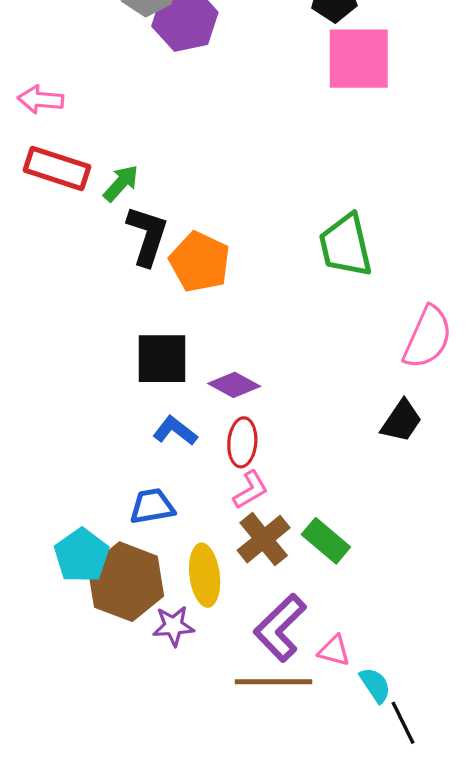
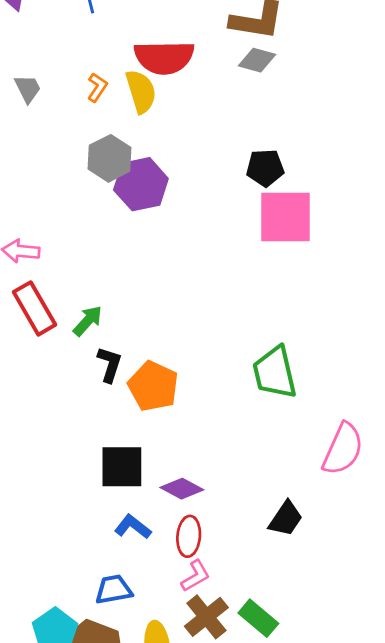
red rectangle: (57, 168) -> (34, 308), turned 42
black L-shape: (147, 236) -> (110, 364), size x0.7
black trapezoid: (401, 421) -> (286, 519), moved

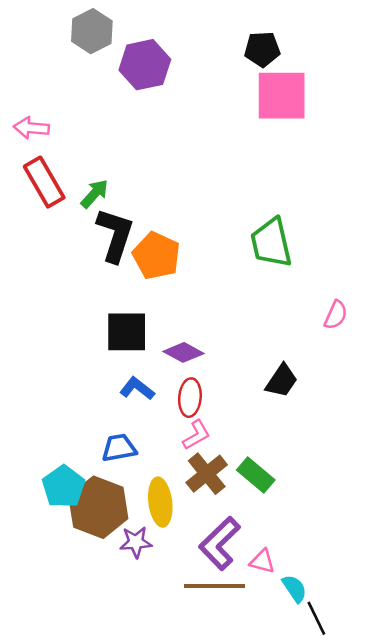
gray hexagon: (110, 158) -> (92, 31), moved
black L-shape: (110, 364) -> (115, 235), size x1.6
pink semicircle: (343, 449) -> (336, 315), size x0.6

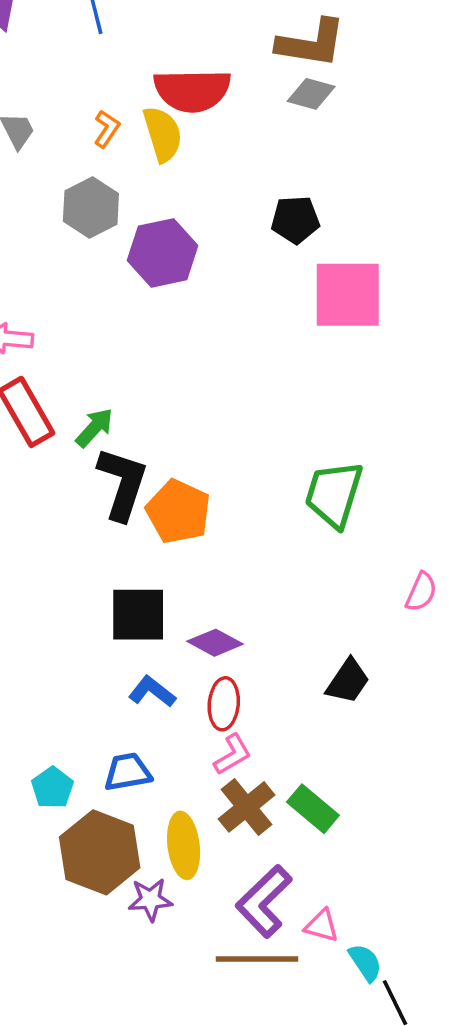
black pentagon: (262, 49) -> (295, 220), moved
green trapezoid: (271, 243) -> (334, 494), turned 30
cyan pentagon: (64, 487) -> (52, 788), moved, size x0.7

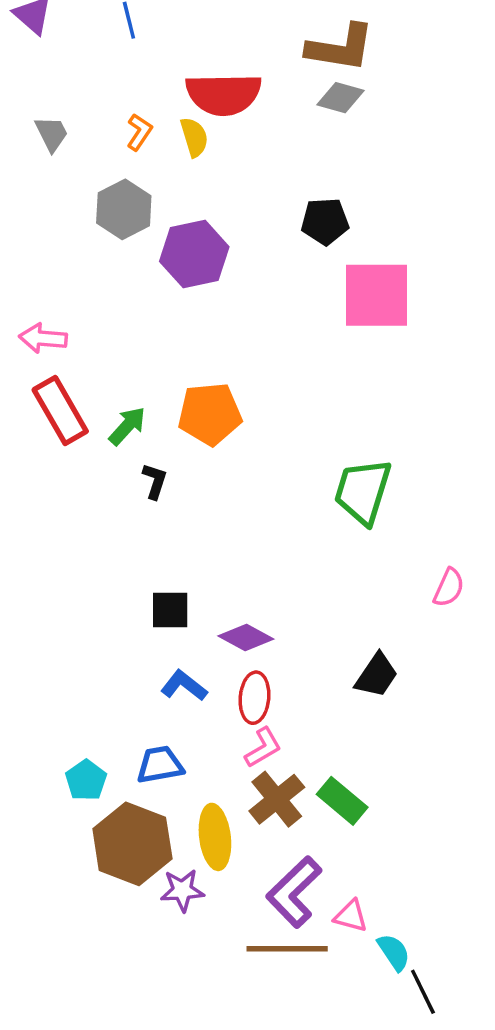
yellow semicircle: (163, 134) -> (194, 137), size x0.7
black L-shape: (122, 484) -> (155, 481), size x0.5
orange pentagon: (178, 512) -> (210, 414), moved, turned -30
black square: (138, 615) -> (170, 610), size x0.7

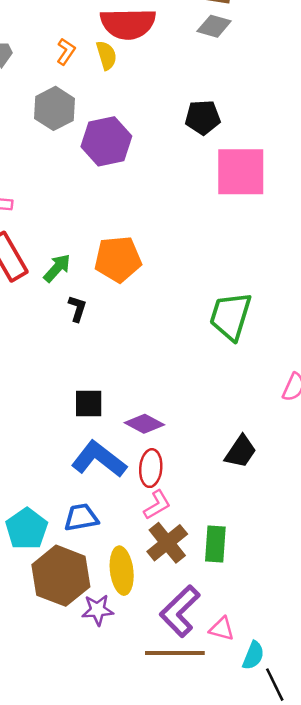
blue L-shape: (184, 686) -> (99, 459), size x1.6
cyan pentagon: (86, 780) -> (27, 529), size x1.4
green rectangle: (342, 801) -> (215, 544), turned 54
cyan semicircle: (394, 952) -> (253, 655), turned 56

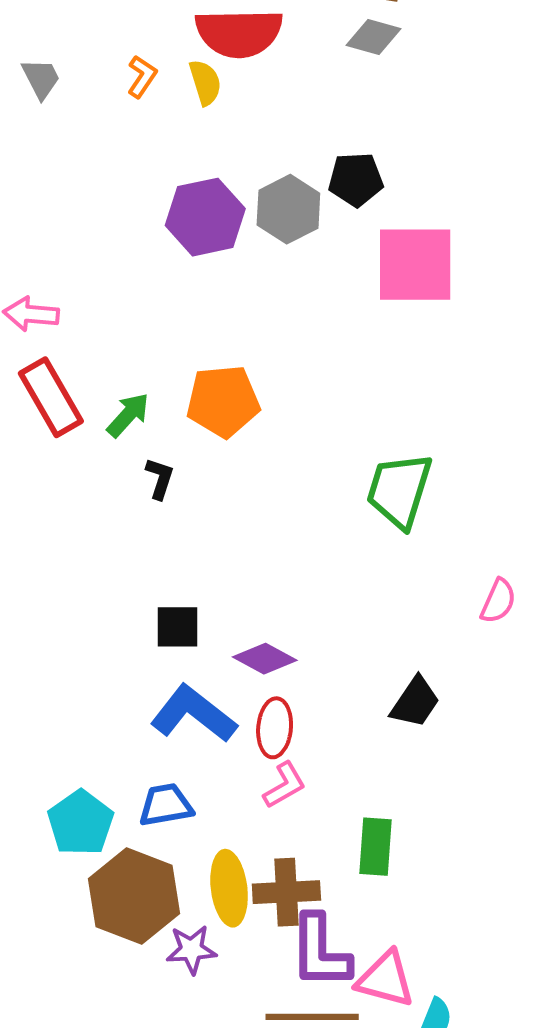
gray hexagon: (55, 108) -> (288, 209), moved
brown cross: (167, 543) -> (286, 892), moved, turned 36
purple L-shape: (180, 611) -> (320, 952), turned -46
pink triangle: (222, 629) -> (385, 979), size x1.5

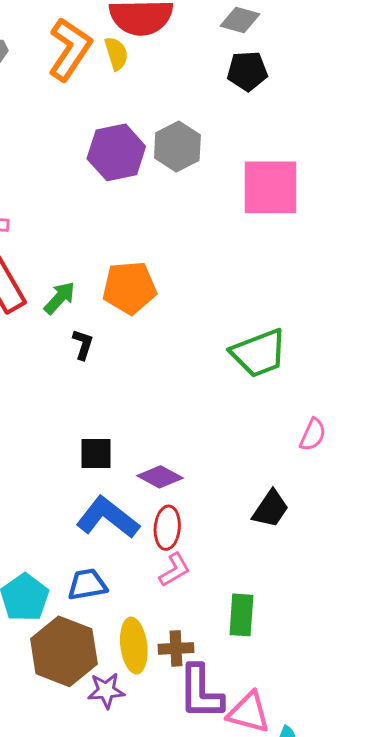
orange L-shape: (142, 77) -> (70, 49), size x2.0
black pentagon: (356, 179) -> (247, 71), moved
green trapezoid: (399, 490) -> (259, 353), turned -128
pink semicircle: (498, 601) -> (313, 435), moved
brown cross: (286, 892) -> (176, 648), size x0.7

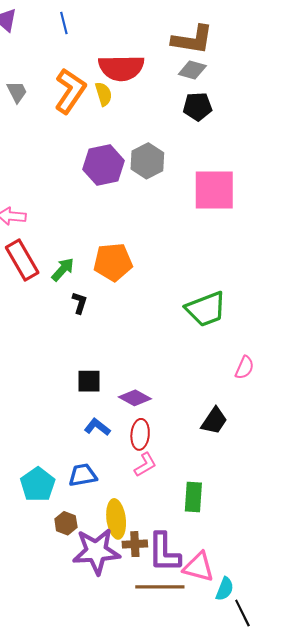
blue L-shape: (108, 518) -> (97, 427), size x0.6
brown cross: (176, 648) -> (135, 544), moved
brown hexagon: (64, 651) -> (66, 523), size x0.5
purple star: (106, 691) -> (96, 551), size x1.8

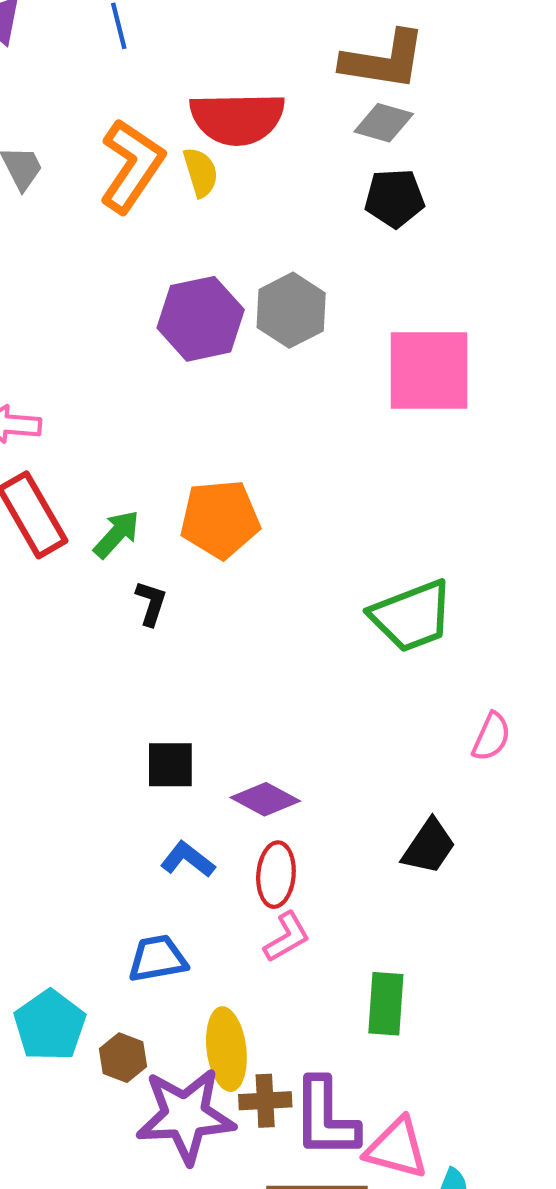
cyan pentagon: (38, 485) -> (50, 1025), moved

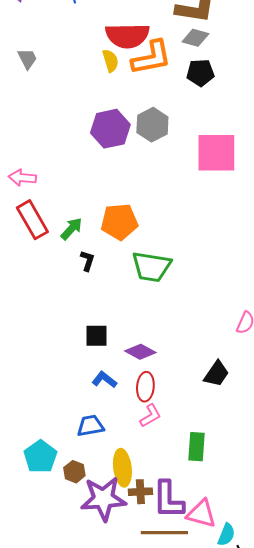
orange L-shape: (132, 166) -> (151, 58), moved, turned 45
green trapezoid: (412, 616) -> (151, 267), moved, turned 30

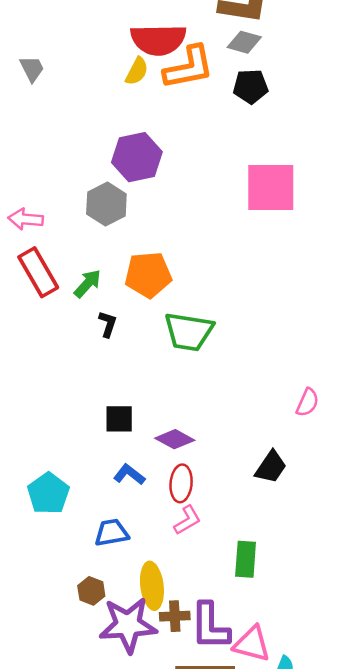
yellow semicircle: (110, 61) -> (137, 71), turned 45
gray hexagon: (152, 125) -> (106, 204), moved
cyan pentagon: (40, 457) -> (48, 493), moved

